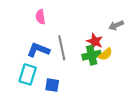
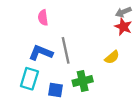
gray arrow: (116, 25) -> (123, 12), moved
red star: (95, 41) -> (123, 27), moved
green cross: (92, 55) -> (83, 81), moved

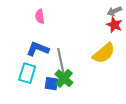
gray line: (66, 50) -> (61, 61), moved
yellow semicircle: (112, 57) -> (104, 53), size x1.6
green cross: (83, 81) -> (64, 78), moved, turned -36

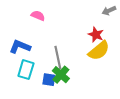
pink semicircle: (40, 16) -> (38, 16), turned 120
red star: (114, 25) -> (96, 35), moved
blue L-shape: (38, 49) -> (20, 47), moved

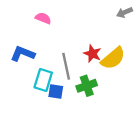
red star: (96, 35) -> (92, 54), moved
cyan rectangle: (26, 70) -> (43, 80), moved
green cross: (61, 75) -> (87, 86), moved, turned 30

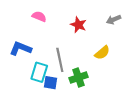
gray arrow: (124, 12) -> (114, 20), moved
red star: (92, 54) -> (78, 25), moved
yellow semicircle: (113, 58) -> (102, 53), size x0.7

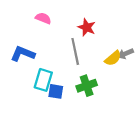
gray arrow: (114, 20) -> (125, 54), moved
gray line: (60, 60) -> (75, 51), moved

